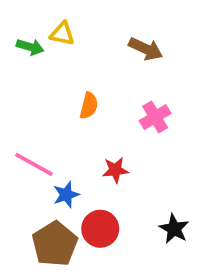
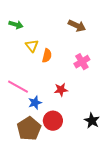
yellow triangle: (62, 34) -> (32, 46), moved, turned 40

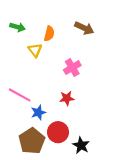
orange semicircle: (47, 56) -> (49, 34), moved
pink cross: (82, 62) -> (72, 68), moved
black star: (92, 121) -> (81, 145), moved

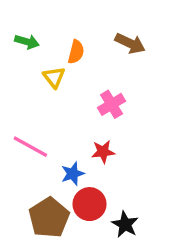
blue star: (38, 112) -> (73, 174), moved

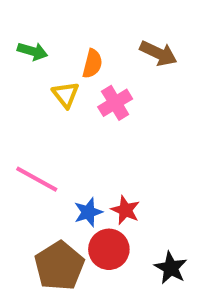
pink cross: (112, 104) -> (115, 103), moved
red star: (103, 152) -> (125, 210), moved, turned 30
black star: (125, 224) -> (171, 268), moved

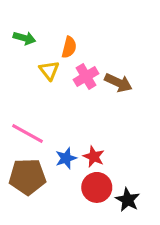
brown arrow: (158, 53) -> (118, 83), moved
red circle: (109, 249) -> (97, 187), moved
brown pentagon: (59, 266) -> (27, 177), moved, turned 30

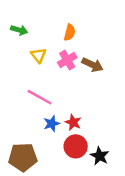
orange semicircle: (69, 47) -> (70, 32), moved
pink line: (27, 134) -> (40, 97), moved
brown pentagon: (27, 177) -> (23, 157), moved

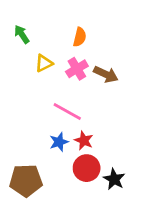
green arrow: (19, 30) -> (22, 34), turned -140
yellow triangle: (38, 55) -> (44, 63), turned 42
pink line: (40, 97) -> (67, 112), moved

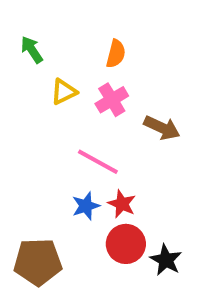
brown arrow: (106, 74) -> (162, 128), moved

